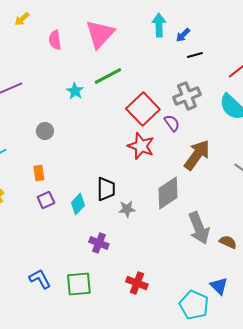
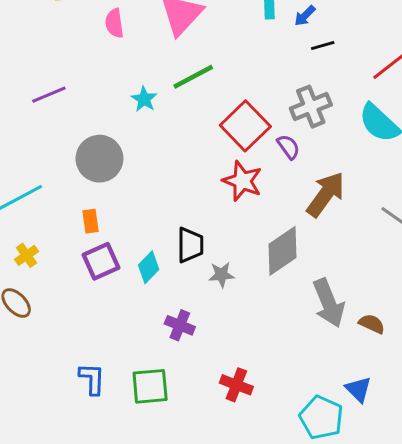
gray circle: (45, 131) -> (99, 159), size x1.8
purple square: (46, 200) -> (101, 261), size x1.4
blue L-shape: (40, 279) -> (92, 379), turned 30

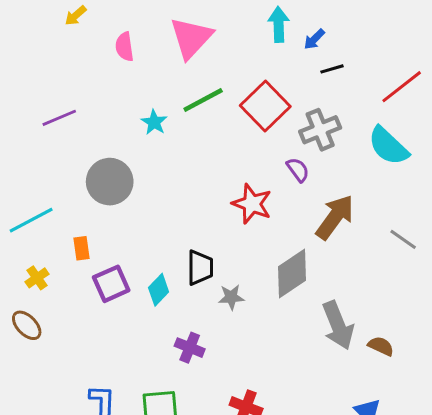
red square: (245, 126) -> (265, 106), moved
orange rectangle: (91, 221) -> (82, 248), moved

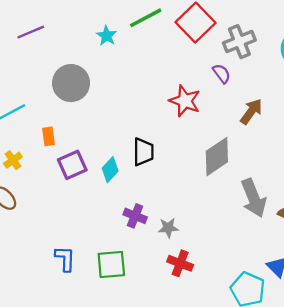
brown arrow: (335, 217) -> (251, 112), size x0.7
gray star: (231, 297) -> (168, 228), moved

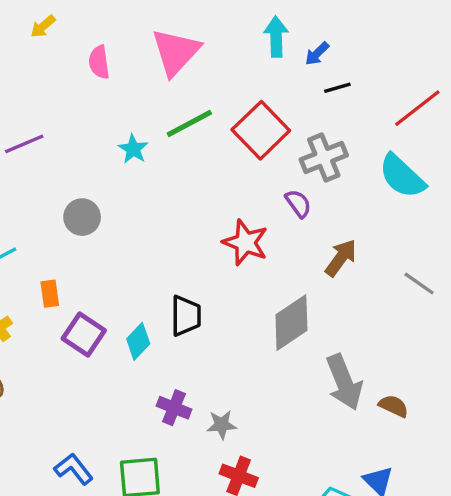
gray circle: (71, 83) -> (82, 217), size x0.7
purple square: (72, 165) -> (84, 334), turned -32
blue L-shape: (65, 259) -> (74, 469), turned -40

